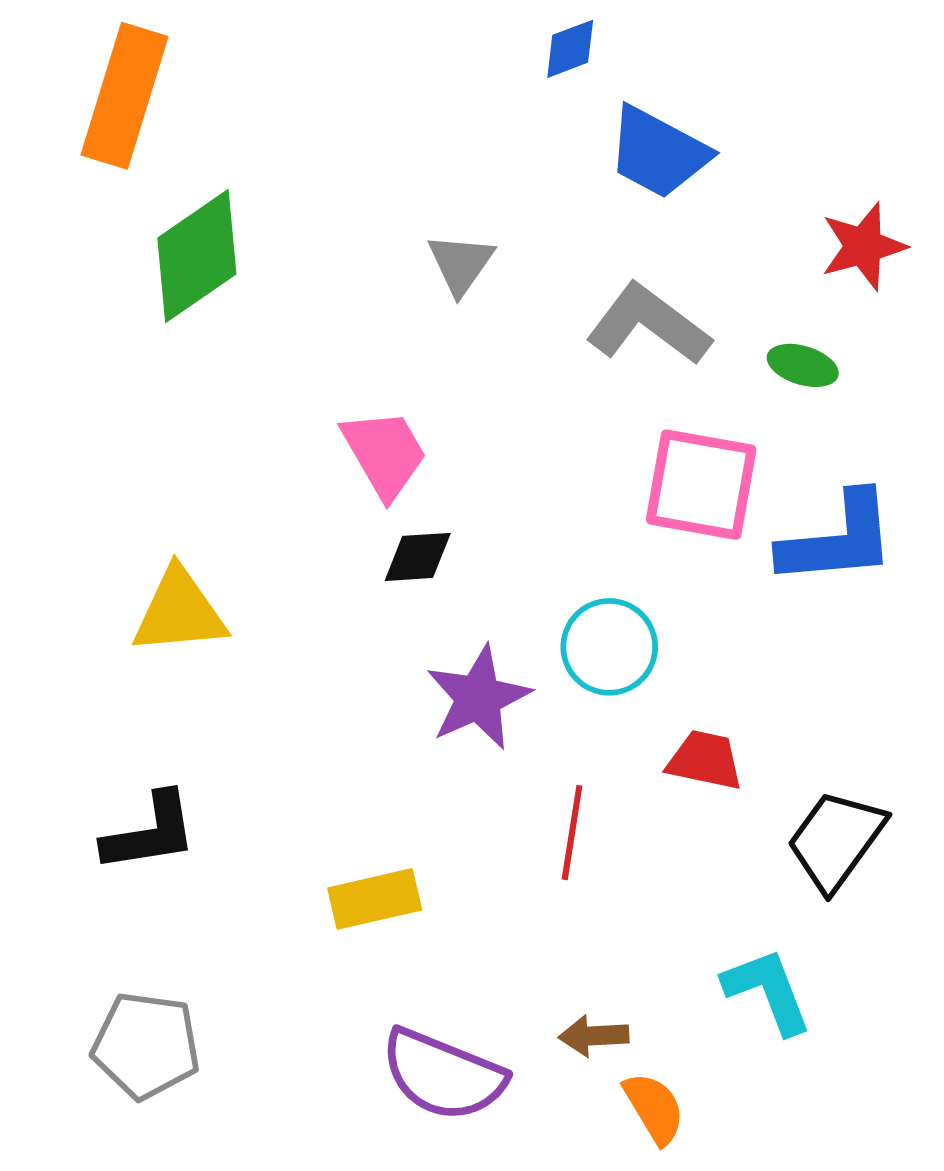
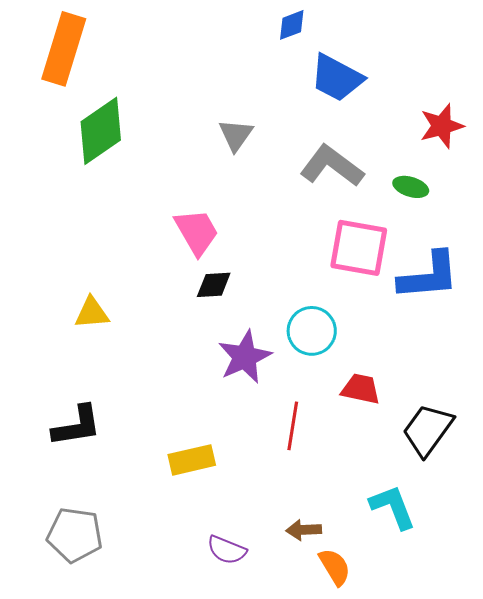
yellow triangle: (179, 612) -> (92, 313), size x0.7
purple semicircle: (443, 1075) -> (227, 550), size x0.6

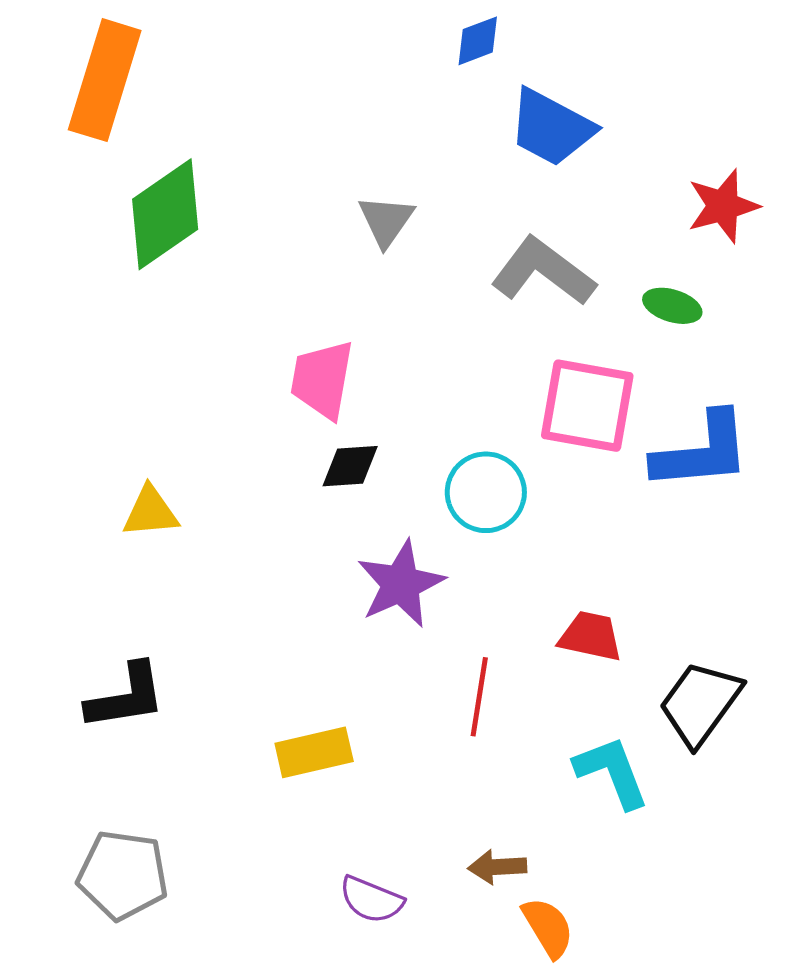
pink trapezoid: (197, 232) -> (322, 379), turned -140
cyan circle: (312, 331) -> (486, 492), moved
cyan L-shape: (393, 507) -> (612, 772), moved

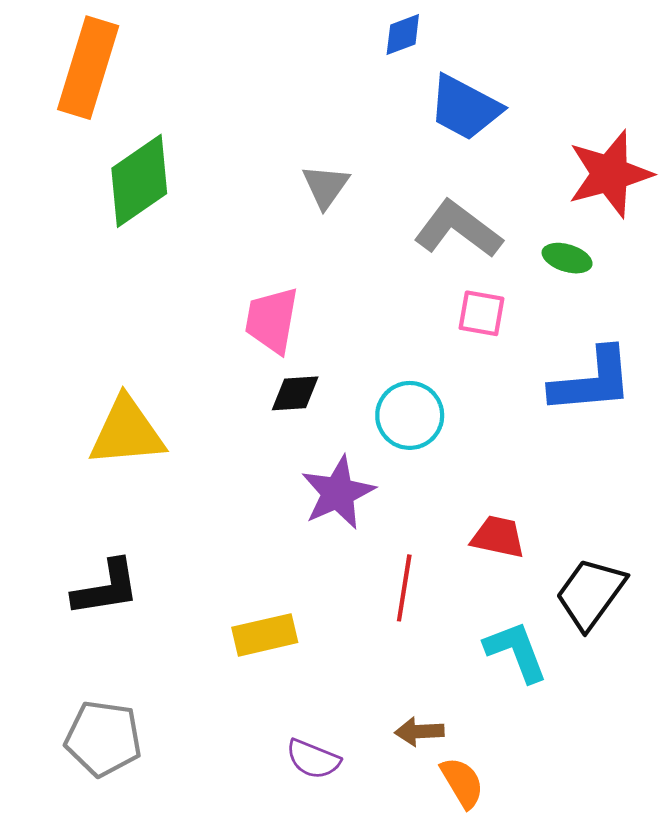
red star: (723, 206) -> (610, 174), size x1.4
pink square: (587, 406) -> (481, 313), moved, size x0.6
yellow triangle: (150, 512) -> (127, 432), size x1.6

